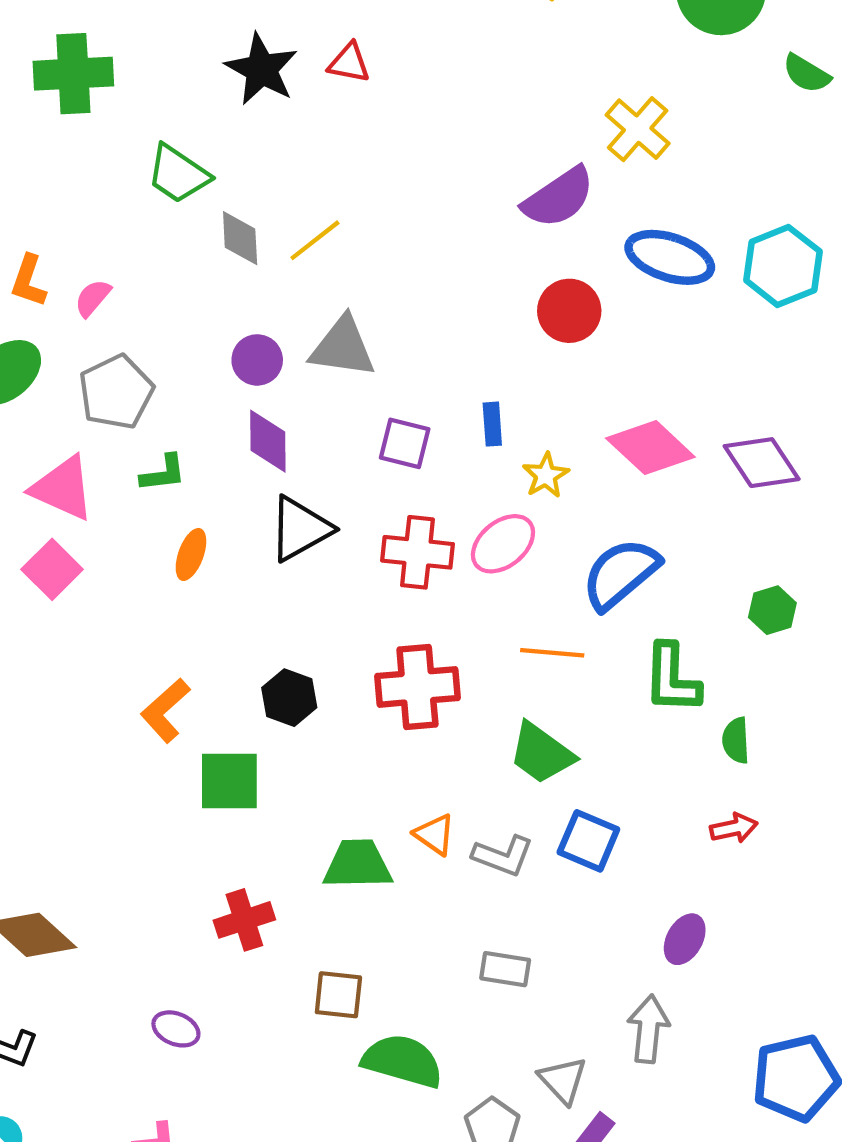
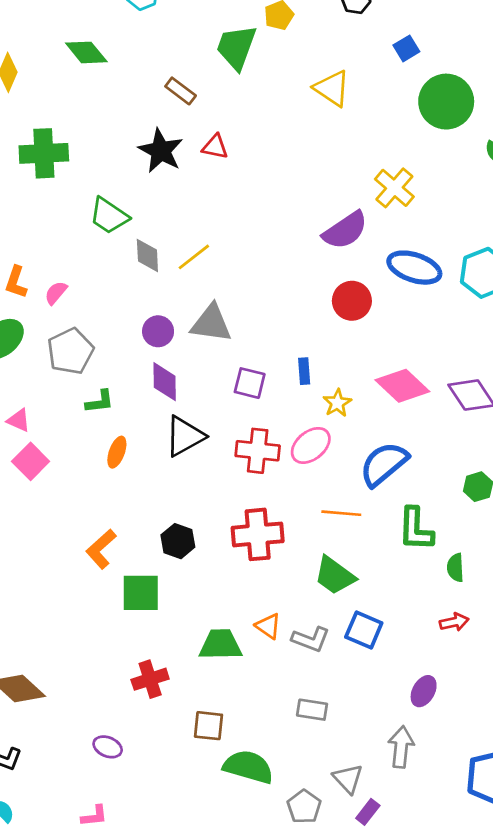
pink triangle: (63, 488) -> (19, 420), moved, size x0.6

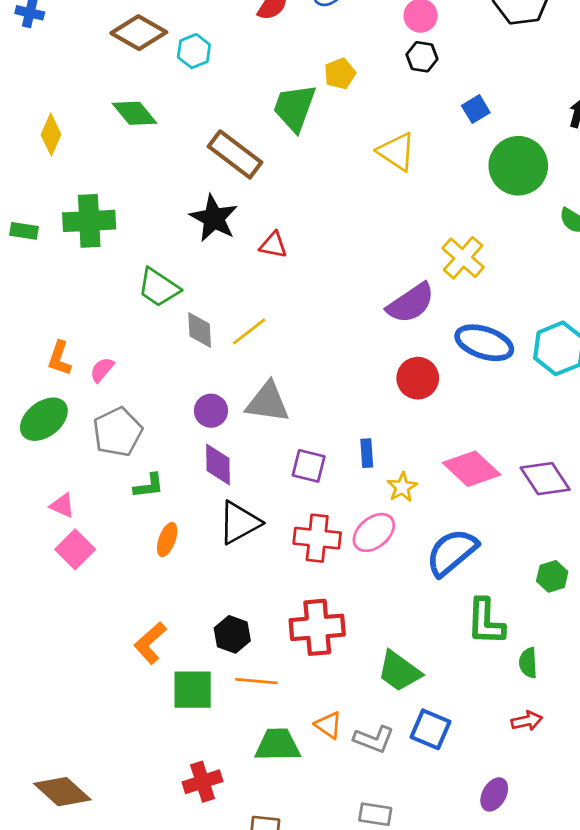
brown rectangle: (181, 91) -> (235, 154), size x1.6
red triangle: (215, 147) -> (273, 245), moved
orange line: (341, 513) -> (256, 681), moved

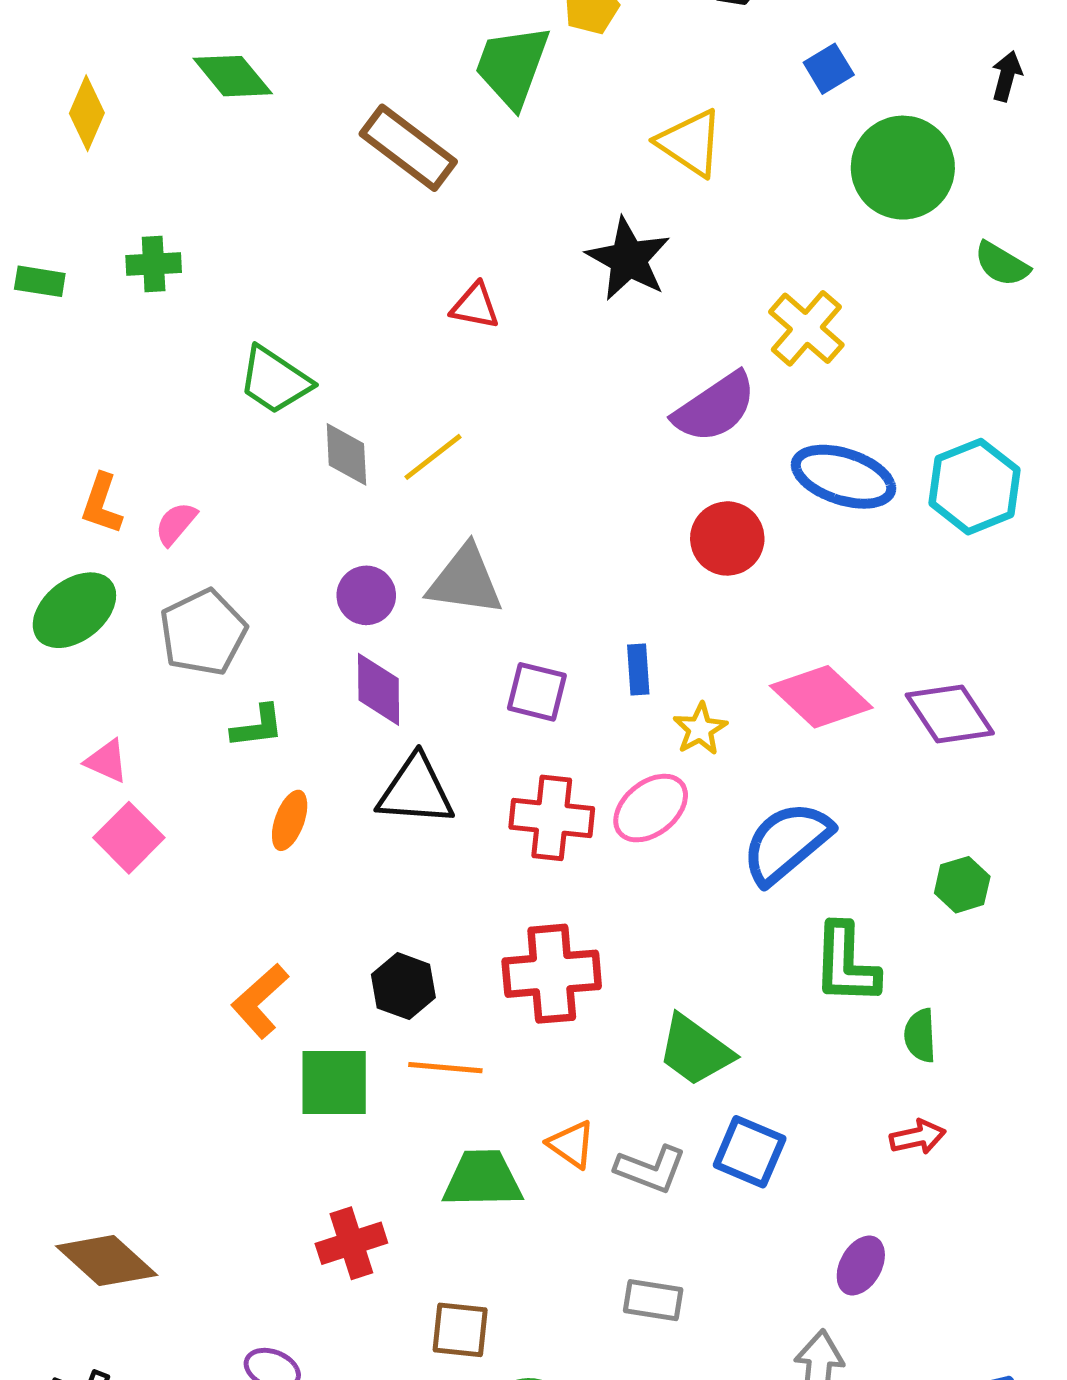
black star: (214, 218) -> (628, 259), moved
green cross: (89, 221) -> (154, 264), size x0.6
black triangle: (239, 523) -> (416, 791), turned 33

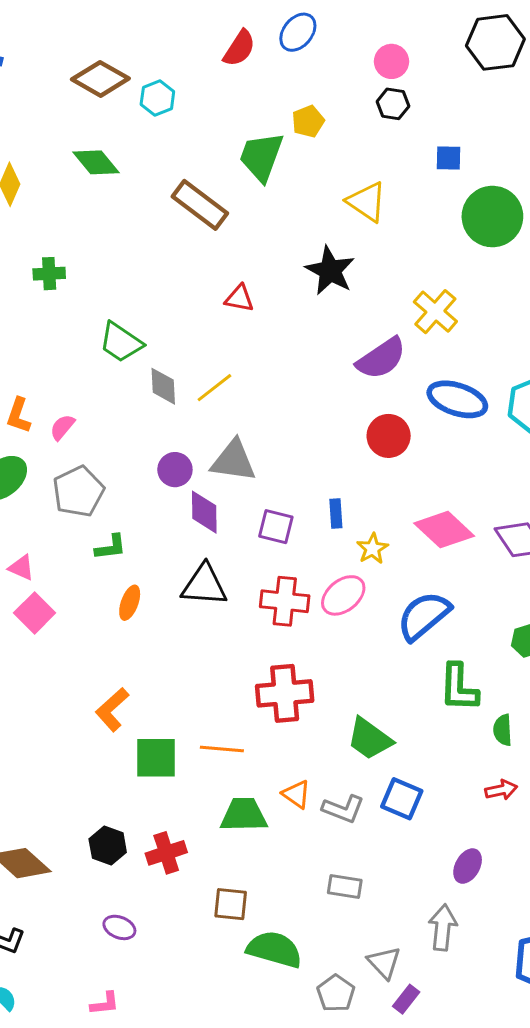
blue square: (829, 69) -> (449, 158), turned 32
purple diamond: (379, 689) -> (204, 512), moved
black hexagon: (403, 986) -> (108, 846), moved

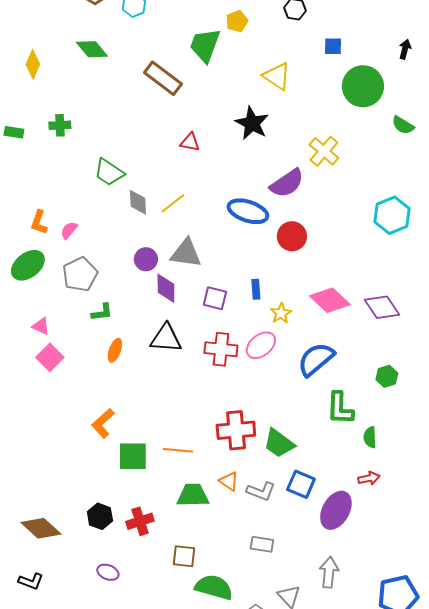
blue ellipse: (457, 399) -> (248, 211), moved
red cross: (285, 693) -> (236, 430), moved
purple ellipse: (468, 866) -> (336, 510), moved, size x1.6

